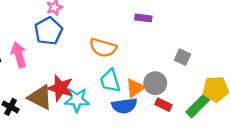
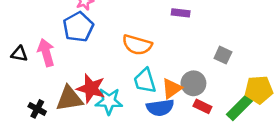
brown triangle: (40, 97) -> (69, 99), turned -36

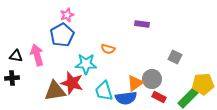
orange semicircle: (137, 45) -> (108, 49), size x0.6
cyan trapezoid: (145, 81) -> (104, 91), moved
cyan star: (109, 101) -> (86, 64), moved
black cross: (37, 109) -> (12, 78), moved, turned -32

